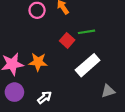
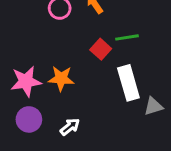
white rectangle: (88, 65) -> (128, 83), turned -65
gray triangle: (108, 91) -> (153, 106), moved

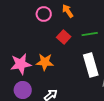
red square: (101, 49) -> (64, 37), moved

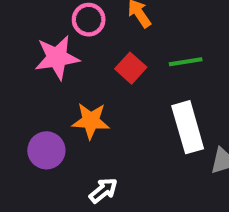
pink star: (21, 64) -> (57, 58), moved
purple circle: (23, 90) -> (46, 150), moved

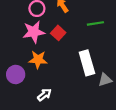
pink star: (57, 58) -> (34, 32), moved
green line: (186, 62) -> (95, 23), moved

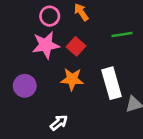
orange star: (38, 60) -> (72, 79), moved
purple circle: (16, 75) -> (25, 86), moved

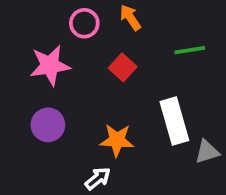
pink star: (46, 45) -> (50, 65), moved
orange star: (72, 79) -> (117, 140), moved

